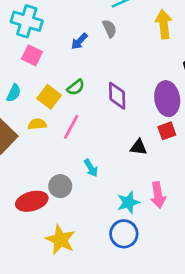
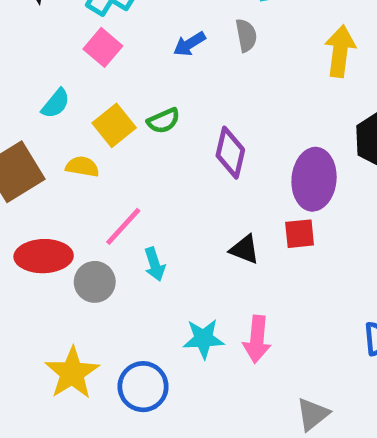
pink line: (71, 127) -> (123, 226), moved
red ellipse: (32, 201) -> (44, 256), moved
blue circle: (124, 234) -> (143, 387), moved

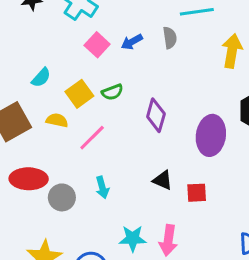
pink square: (103, 47) -> (97, 45), moved
pink line: (123, 226) -> (92, 138), moved
red square: (300, 234) -> (197, 193), moved

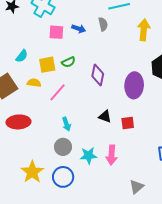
blue arrow: (132, 42) -> (79, 29), turned -128
pink square: (97, 45) -> (56, 32), turned -35
yellow square: (79, 94) -> (47, 65), turned 30
gray circle: (62, 197) -> (63, 147), moved

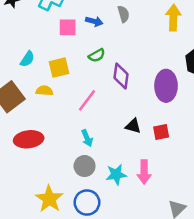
green semicircle: (68, 62) -> (97, 55), moved
pink line: (57, 92) -> (87, 100), moved

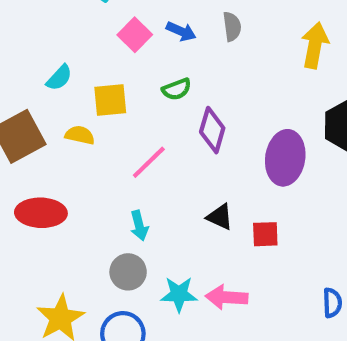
pink square: (68, 27) -> (135, 35), turned 36
pink arrow: (144, 172) -> (227, 297), turned 85

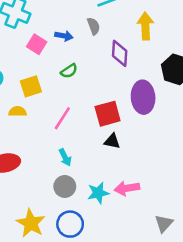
purple diamond: (212, 130) -> (120, 53), moved
red square: (265, 234) -> (108, 114), moved, size x1.5

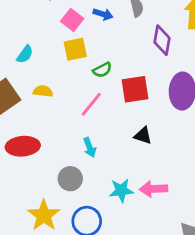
green semicircle: (69, 71) -> (102, 70), moved
yellow square: (31, 86) -> (75, 49), moved
red square: (108, 114) -> (135, 89), moved
gray circle: (65, 186) -> (70, 179), moved

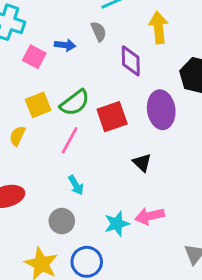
yellow square: (75, 49) -> (38, 105), moved
green semicircle: (102, 70) -> (75, 103), size x1.5
yellow semicircle: (43, 91) -> (17, 136), turned -60
black triangle: (143, 136) -> (142, 163), moved, turned 36

